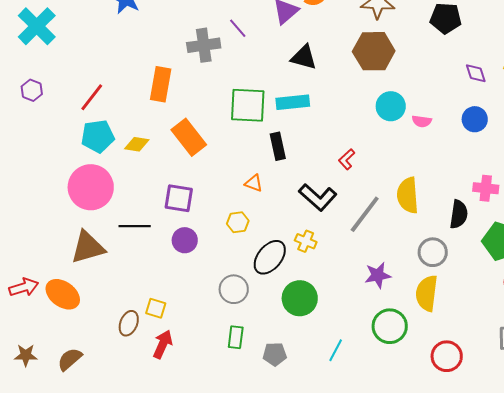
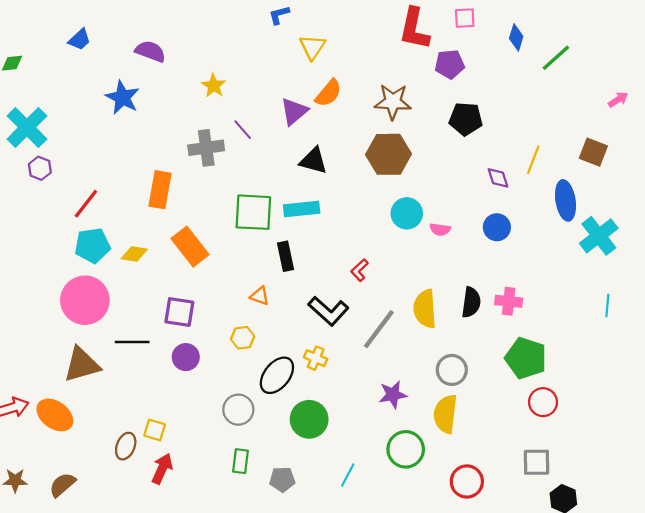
purple hexagon: (32, 90) -> (40, 168), moved
black semicircle: (459, 214) -> (471, 302), moved

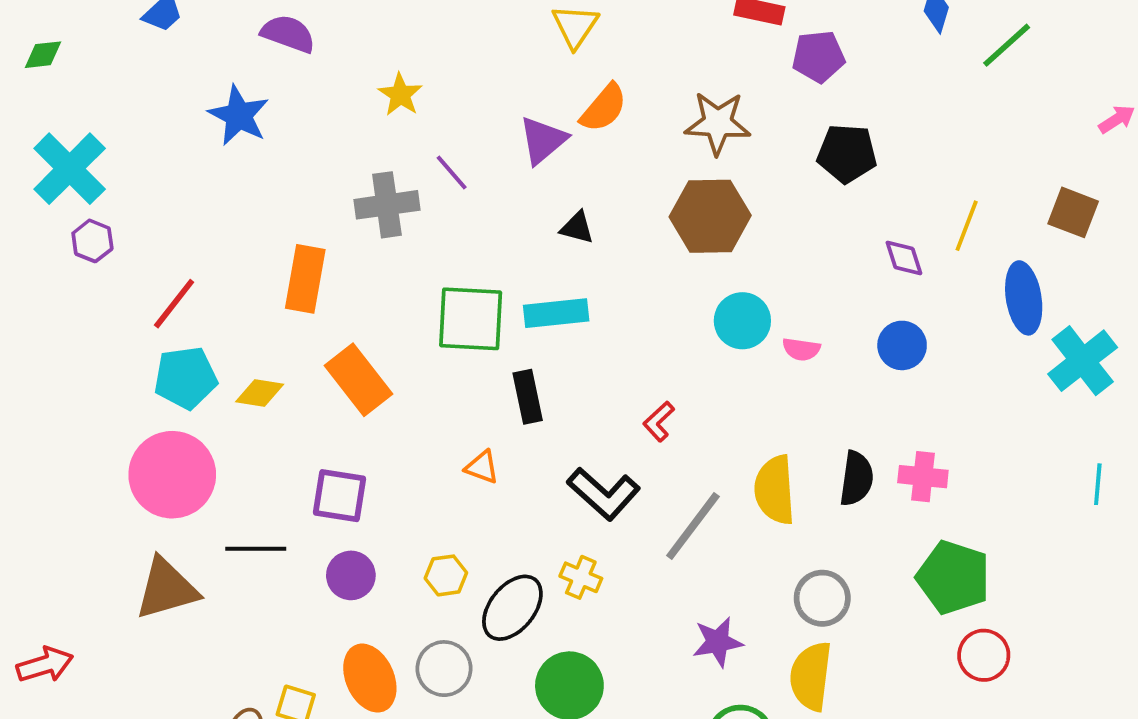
black triangle: (313, 161) -> (577, 228), size x0.7
yellow hexagon: (243, 338) -> (446, 575), moved
orange ellipse: (55, 415) -> (370, 678), moved, turned 30

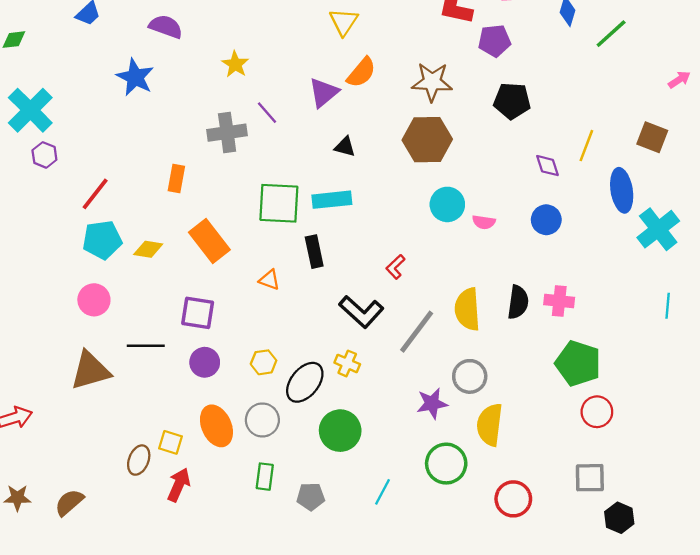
orange rectangle: (305, 279) -> (176, 179), size x0.7
orange triangle: (482, 467) -> (269, 280), moved
pink circle: (172, 475) -> (94, 300), size x0.6
gray circle: (822, 598) -> (470, 376), moved

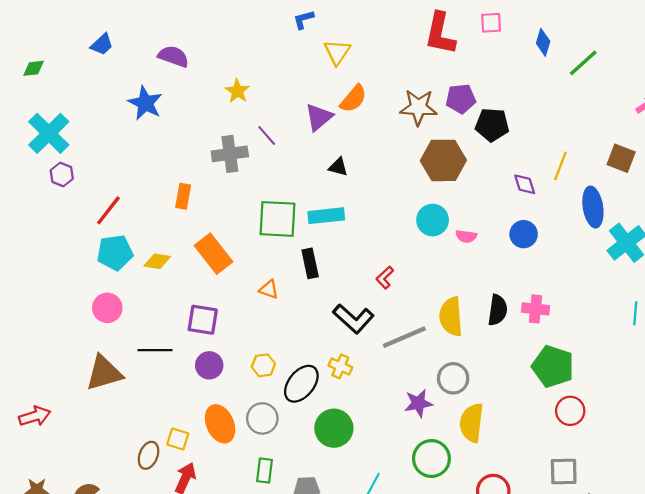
purple pentagon: (494, 41) -> (461, 99), moved
brown hexagon: (427, 140) -> (443, 160), moved
gray line: (417, 332) -> (404, 337), turned 30

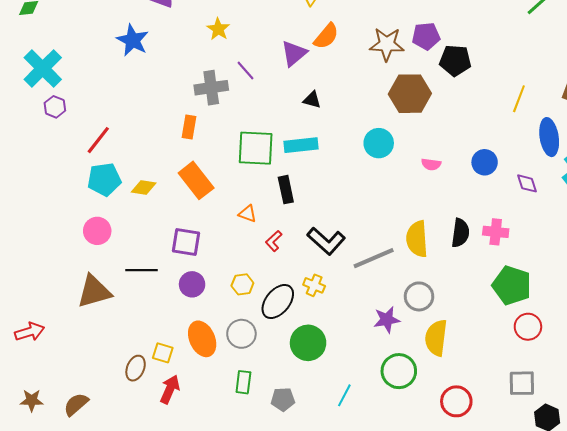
purple diamond: (525, 184) -> (527, 183), moved
orange rectangle: (183, 196) -> (189, 127), moved
cyan circle: (433, 220) -> (379, 143), moved
red L-shape: (385, 278) -> (274, 241), moved

